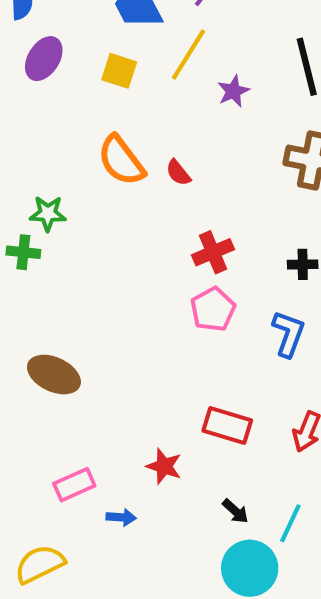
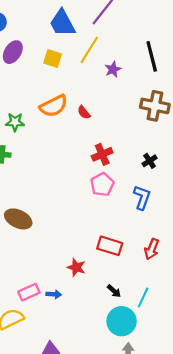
orange semicircle: (121, 160) -> (54, 106), turned -80
green star: (48, 213) -> (15, 122), moved
black cross: (303, 264) -> (150, 161), turned -32
pink rectangle: (74, 485) -> (29, 292), moved

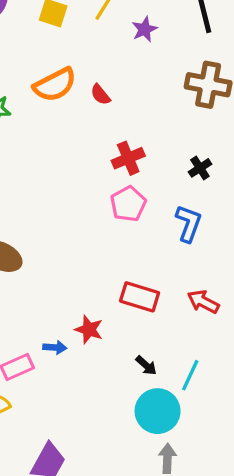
red arrow: (152, 249) -> (203, 302), turned 96
blue arrow: (54, 294) -> (55, 347), moved

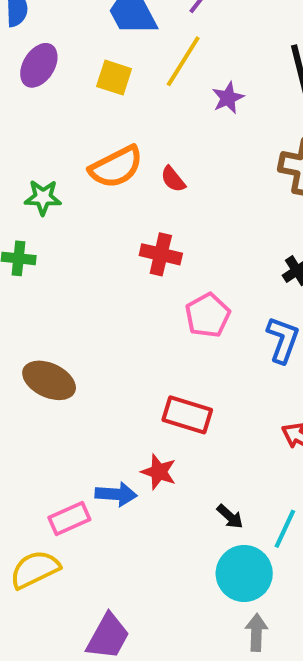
red cross: (128, 158) -> (161, 254), moved, turned 36
red rectangle: (140, 297) -> (187, 415), moved
blue arrow: (55, 347) -> (116, 494), size x1.4

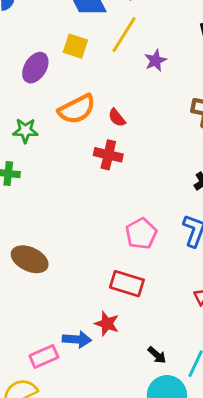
purple ellipse: (39, 65) -> (35, 68), moved
red cross: (161, 254) -> (108, 155), moved
pink pentagon: (208, 315) -> (141, 234), moved

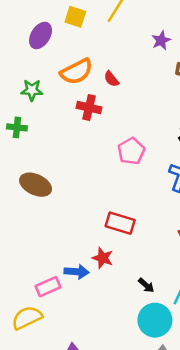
purple star: (155, 60) -> (161, 40), moved
red cross: (108, 155) -> (89, 108), moved
pink pentagon: (141, 234) -> (131, 151), moved
brown ellipse: (30, 259) -> (36, 185), moved

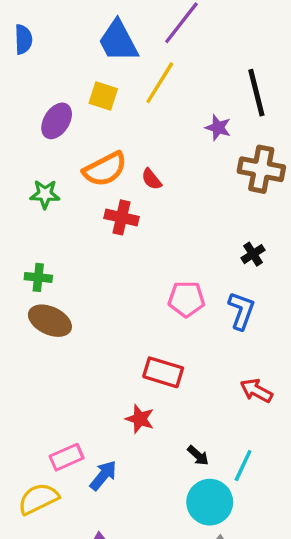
purple star: (161, 40) -> (218, 128), turned -30
green cross: (17, 127) -> (38, 277), moved
pink pentagon: (131, 151) -> (186, 299), moved, turned 30
blue arrow: (77, 272) -> (103, 475), moved, turned -55

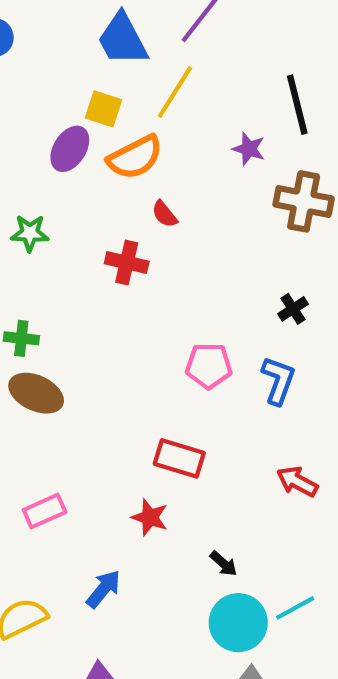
purple ellipse: (57, 121) -> (70, 149), moved
orange semicircle: (105, 169) -> (135, 157), moved
pink rectangle: (67, 457) -> (45, 511), moved
cyan line: (243, 465) -> (295, 608), moved, turned 36

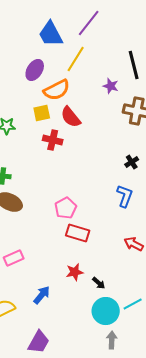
yellow square: (103, 109) -> (42, 113), moved, turned -30
purple ellipse: (70, 149) -> (35, 70), moved
red semicircle: (165, 214) -> (71, 117), size x1.6
pink pentagon: (209, 366) -> (66, 208), moved, turned -30
red star: (150, 517) -> (75, 272), moved, turned -30

